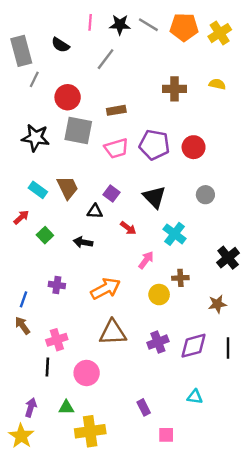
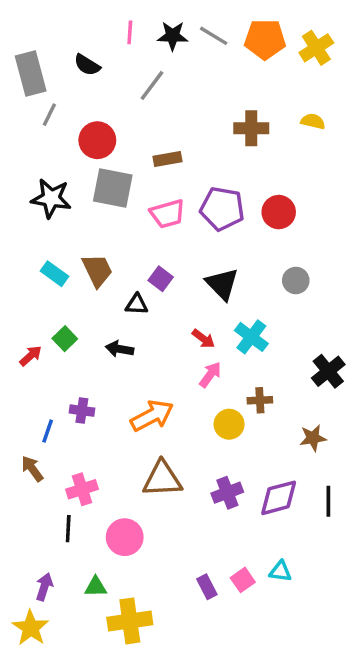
red arrow: (21, 217) -> (31, 356), moved
red arrow: (128, 228) -> (203, 339), moved
blue line: (24, 299) -> (48, 431), moved
pink square: (166, 435) -> (243, 580), moved, turned -35

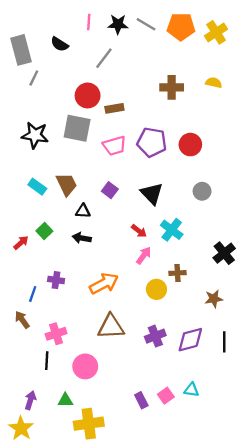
red circle: (97, 140) -> (88, 95), moved
black triangle: (137, 304) -> (83, 211), moved

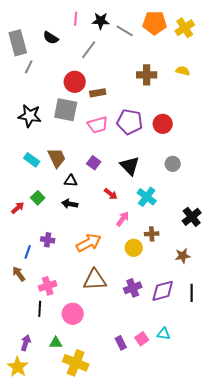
gray line: (146, 24) -> (125, 31), moved
red arrow: (139, 231) -> (111, 194), moved
yellow cross: (89, 424) -> (76, 363), turned 30

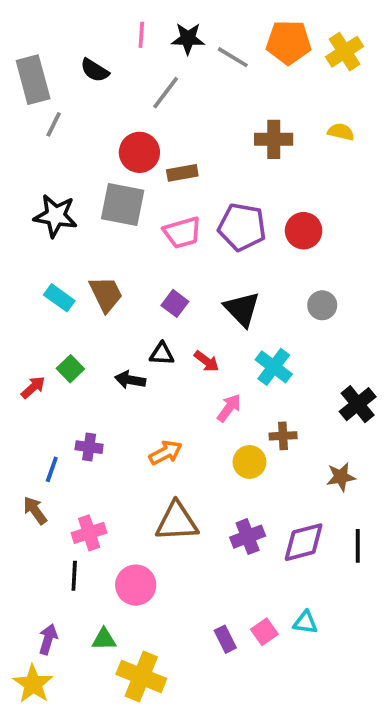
black triangle: (71, 181) -> (162, 354), moved
orange arrow: (89, 243) -> (166, 453), size x0.7

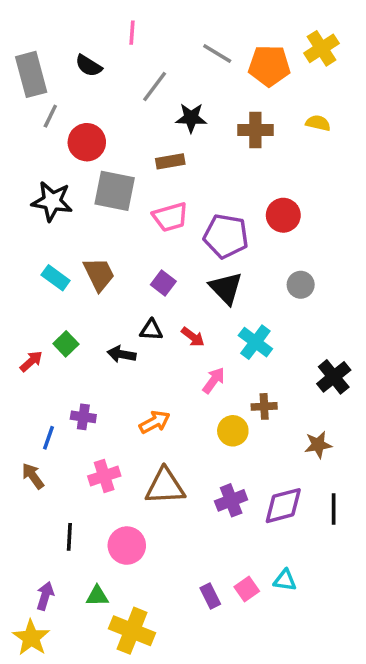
black star: (188, 39) -> (191, 118), moved
orange pentagon: (289, 42) -> (269, 66), moved
red circle: (139, 152) -> (87, 142), moved
purple pentagon: (242, 227) -> (226, 236), moved
pink cross: (89, 533) -> (104, 476), moved

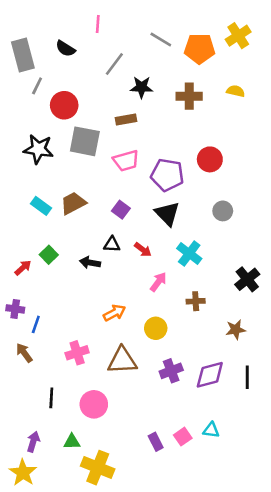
brown trapezoid: (99, 274) -> (73, 203), turned -92
purple cross: (83, 417) -> (15, 309), moved
yellow circle: (233, 431) -> (156, 328), moved

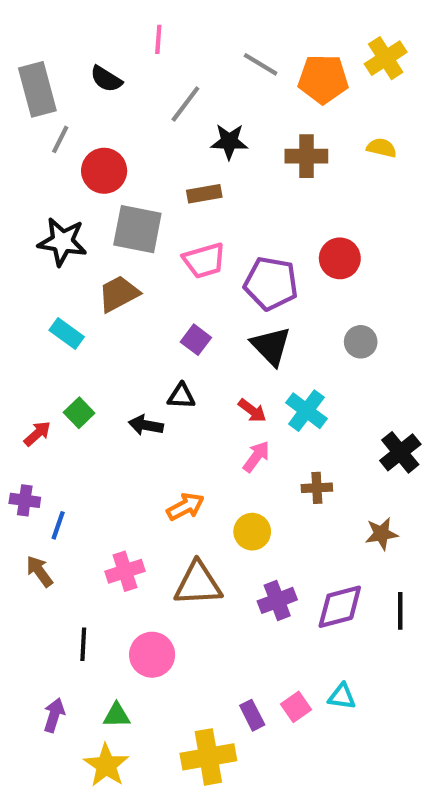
brown trapezoid: (73, 203) -> (119, 294), moved
red arrow: (143, 250) -> (252, 411), moved
yellow cross: (98, 468) -> (208, 757), moved, turned -32
yellow star: (23, 473) -> (106, 765), moved

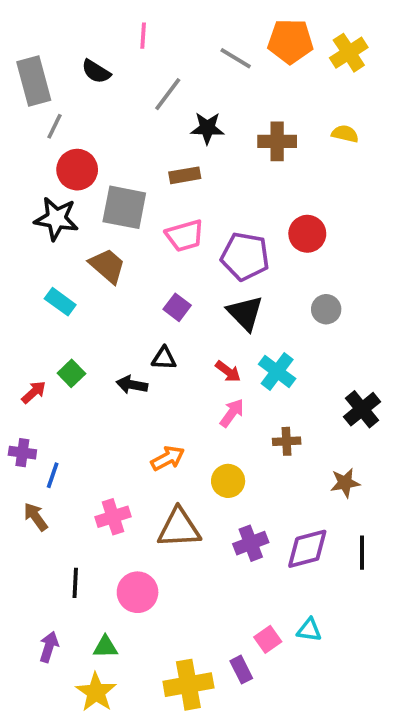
orange pentagon: (323, 79) -> (290, 41), moved
red circle: (104, 171) -> (77, 170), moved
brown trapezoid: (119, 294) -> (107, 266), turned 69
purple rectangle: (252, 715) -> (241, 670), moved

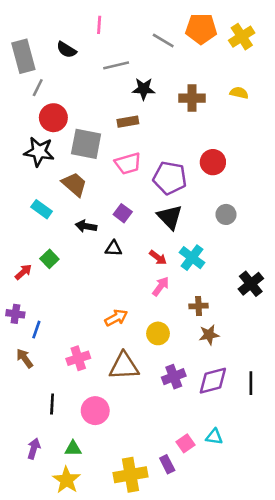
gray line: (168, 94) -> (116, 65), turned 40
black arrow: (132, 385) -> (86, 226), moved
brown star: (345, 483) -> (209, 335), moved

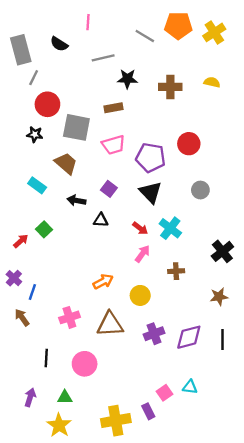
black star: (39, 152) -> (35, 134), size x0.6
purple cross: (15, 314) -> (14, 278), turned 35
brown star: (209, 335) -> (219, 297), moved

